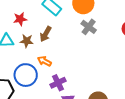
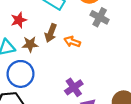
orange arrow: (44, 61) -> (72, 42), moved
blue circle: (26, 75) -> (21, 74), moved

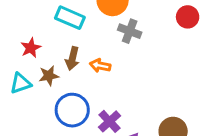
blue circle: (21, 74) -> (72, 110), moved

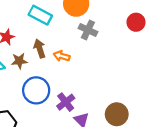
brown arrow: (72, 58) -> (40, 48), turned 144

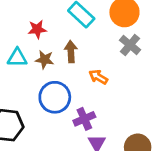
orange arrow: (62, 56) -> (98, 77), moved

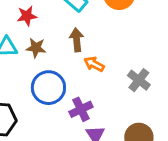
gray cross: (130, 45) -> (139, 80), moved
brown arrow: (71, 52) -> (77, 40), moved

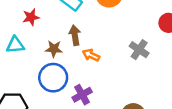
brown star: (36, 48) -> (54, 49), moved
gray cross: (139, 80) -> (139, 50), moved

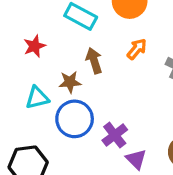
cyan triangle: (15, 45) -> (37, 98), moved
orange arrow: (91, 55) -> (137, 49), moved, turned 114

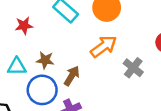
orange arrow: (137, 49) -> (104, 46), size x1.5
brown arrow: (94, 61) -> (72, 76), moved, turned 36

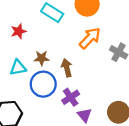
brown arrow: (72, 76) -> (67, 68), turned -36

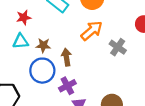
cyan triangle: (18, 68) -> (21, 41), moved

